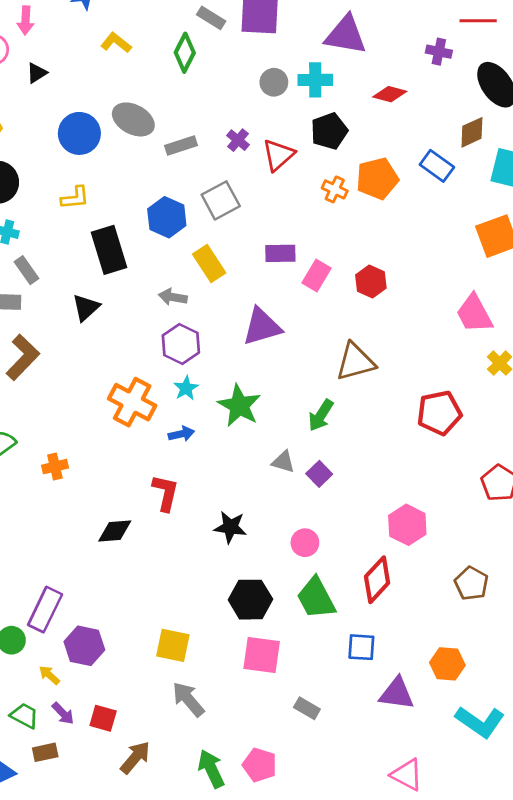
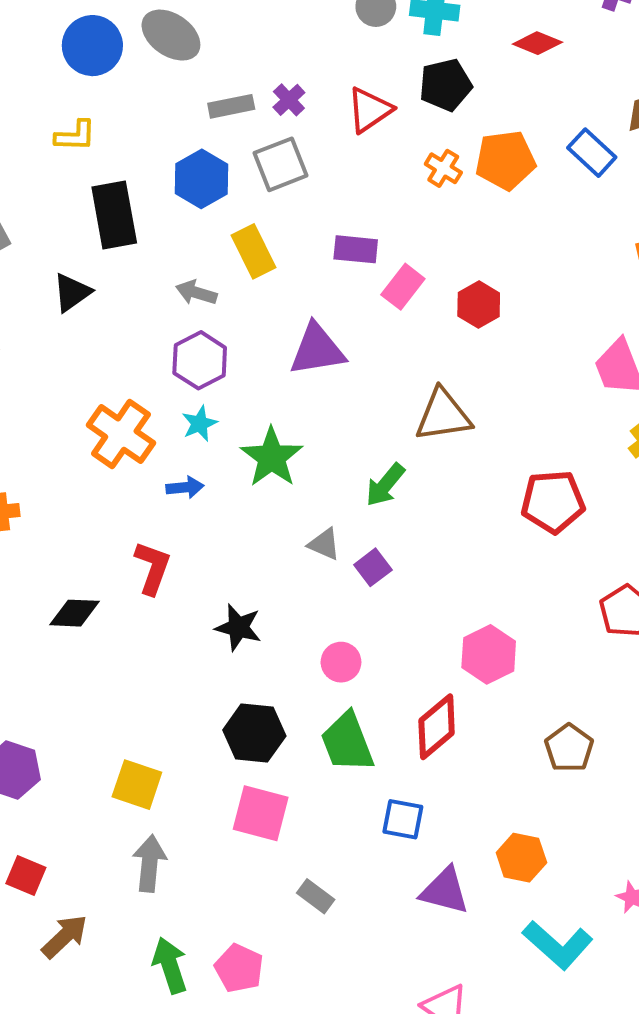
purple cross: (238, 140) -> (289, 100), moved
gray rectangle: (181, 146) -> (231, 106), moved
gray arrow: (188, 699) -> (150, 863), turned 39

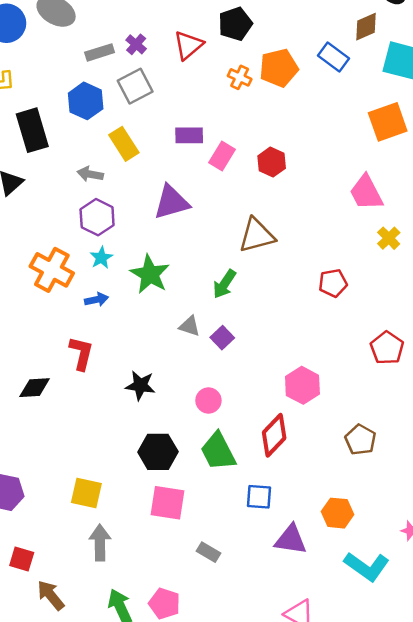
red pentagon: (553, 502) -> (333, 283), size x0.7
brown arrow: (65, 936) -> (51, 595), turned -80

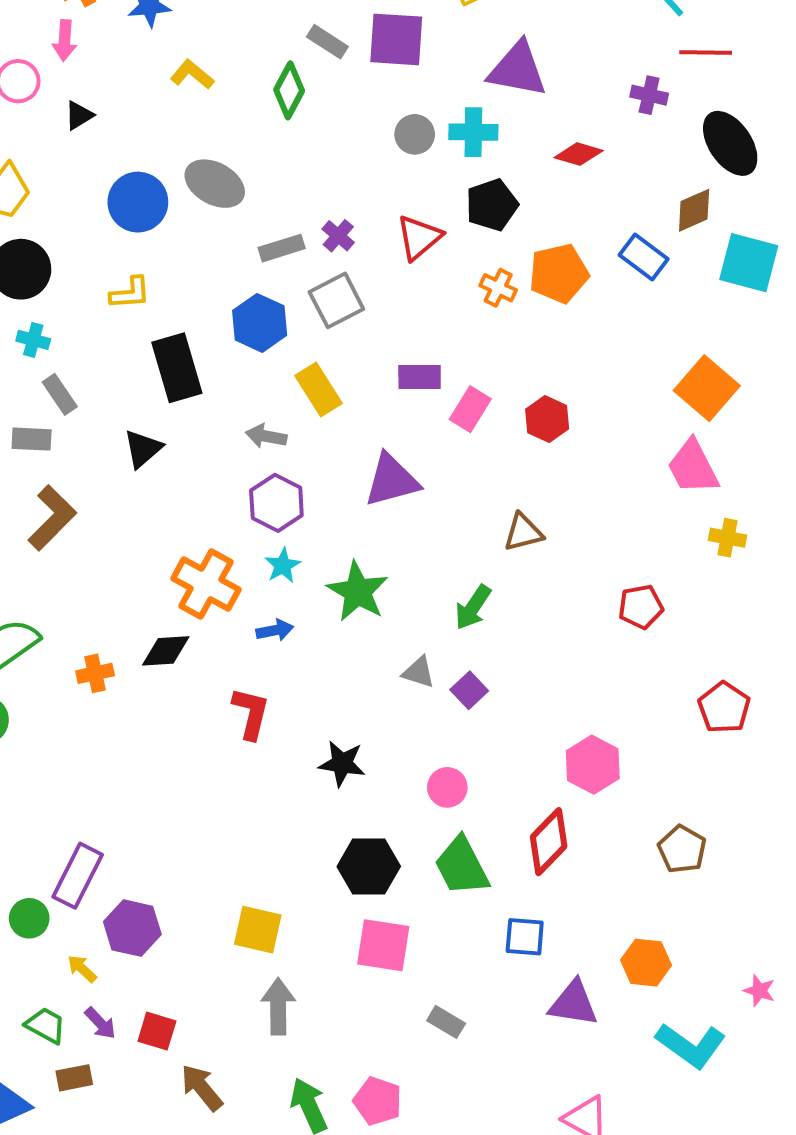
orange square: (388, 122) -> (707, 388), moved, turned -30
brown triangle: (257, 235) -> (523, 532), size x0.7
yellow cross: (389, 238) -> (728, 538), turned -35
black diamond: (35, 388) -> (166, 651), moved

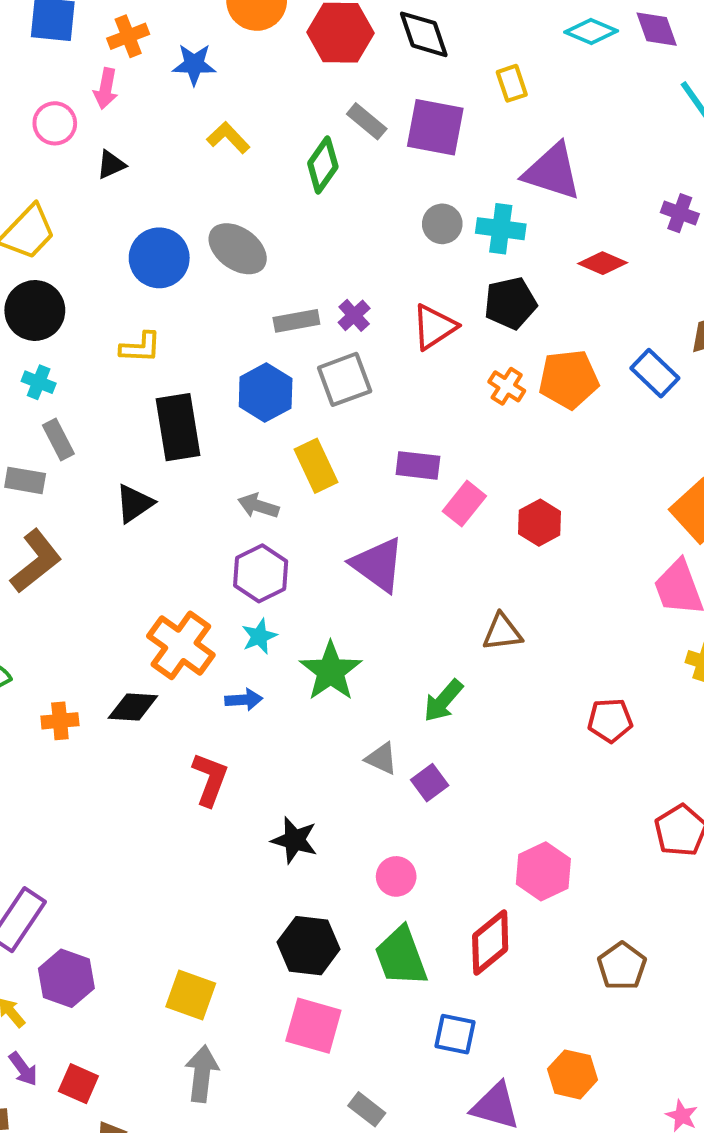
purple triangle: (392, 480) -> (378, 565), turned 44

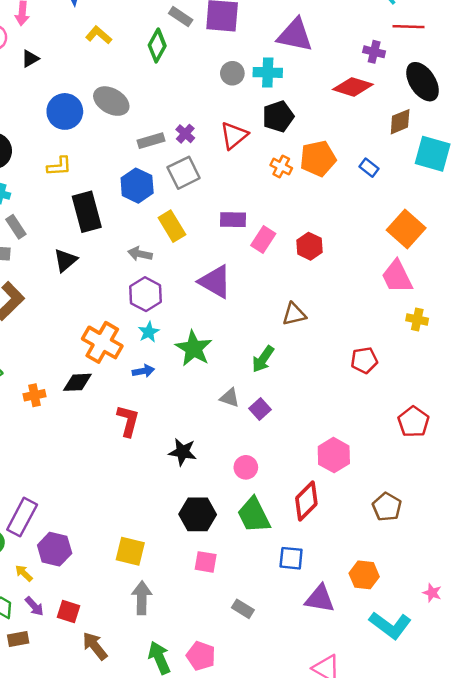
red diamond: (603, 263) -> (353, 87), moved, size x1.4
blue rectangle: (655, 373) -> (369, 168), moved, size x0.7
pink square: (313, 1026) -> (206, 562), size x0.7

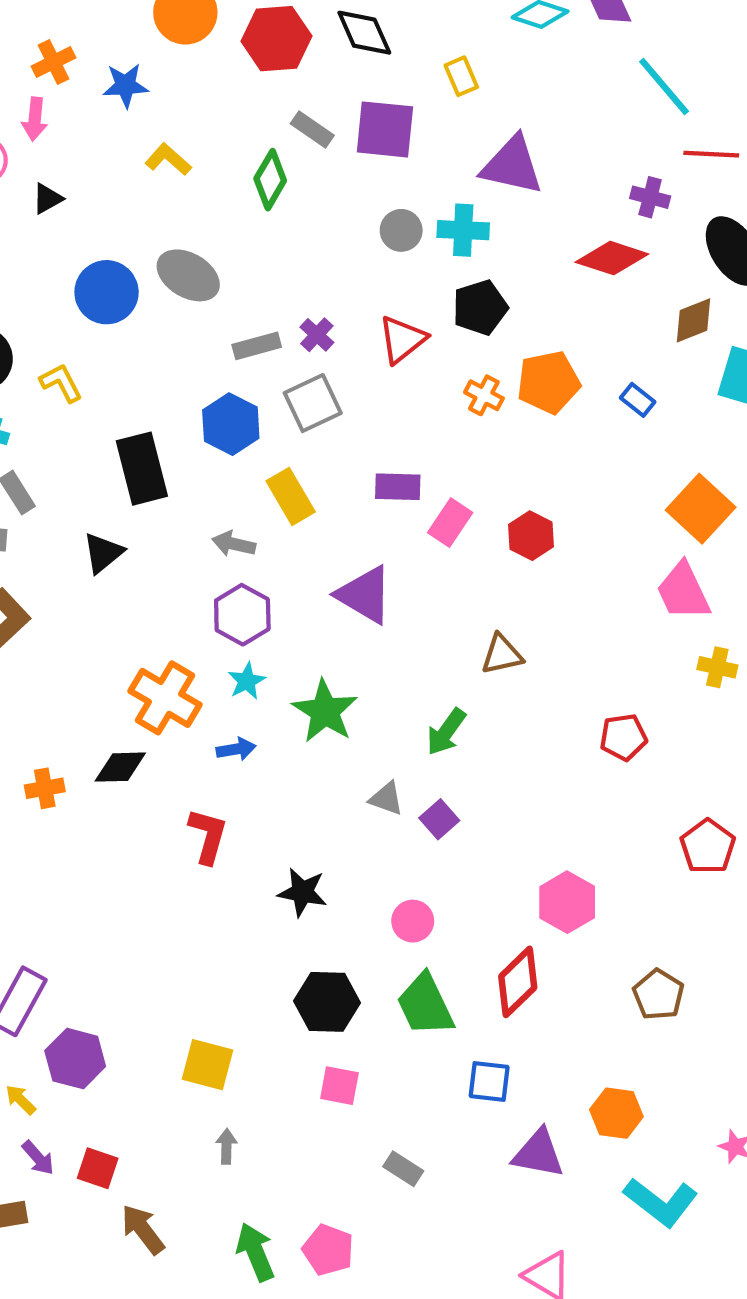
yellow L-shape: (59, 166) -> (61, 383), moved, turned -115
gray arrow: (142, 598) -> (227, 1146), size x0.6

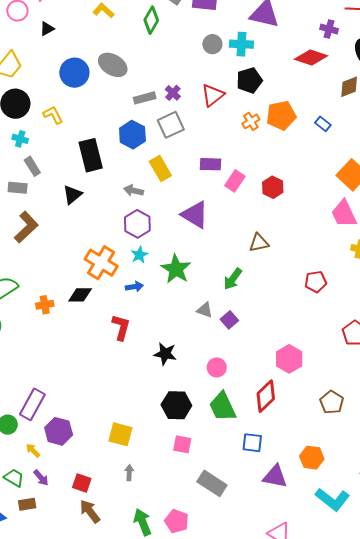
orange cross: (484, 395) -> (251, 121), turned 30
red square: (98, 1168) -> (82, 483), moved
gray rectangle: (403, 1169) -> (212, 483), size x1.6

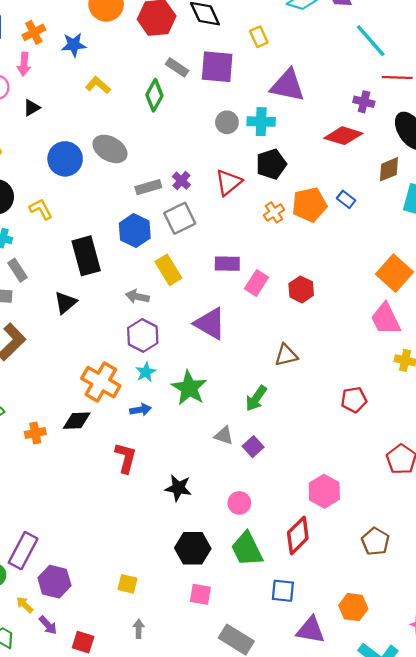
blue rectangle: (323, 124) -> (346, 199), moved
yellow square: (120, 434) -> (127, 584), size x0.7
purple arrow: (41, 478) -> (48, 625), moved

